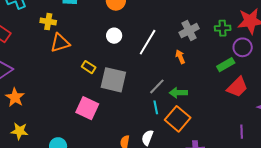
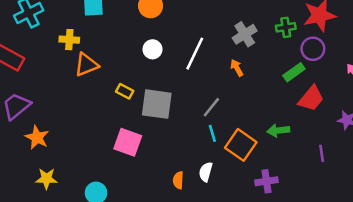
green arrow: (178, 93) -> (278, 130), moved

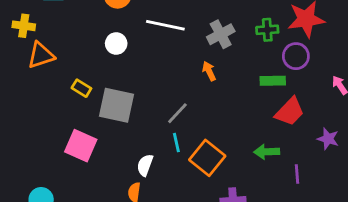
white line: (195, 54) -> (165, 25), moved, turned 72
green rectangle: (294, 72) -> (273, 81), turned 30
green arrow: (278, 130) -> (267, 152), moved
white semicircle: (206, 172) -> (145, 165), moved

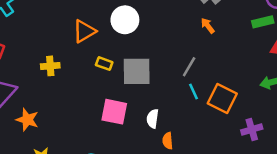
yellow cross: (24, 26) -> (50, 66), moved
white circle: (116, 43) -> (125, 20), size x1.5
orange triangle: (41, 55) -> (84, 31), moved
white semicircle: (145, 165) -> (153, 119), moved

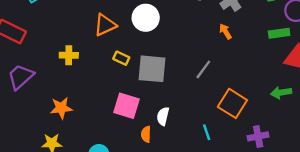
cyan line: (194, 91) -> (207, 132), moved
orange star: (27, 120) -> (61, 108), moved, turned -30
orange semicircle: (168, 141) -> (146, 134), moved

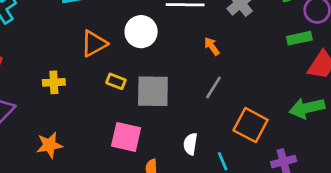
orange arrow: (225, 31) -> (212, 46), moved
green arrow: (281, 93) -> (307, 108), size x1.4
white semicircle: (163, 116) -> (190, 144), moved

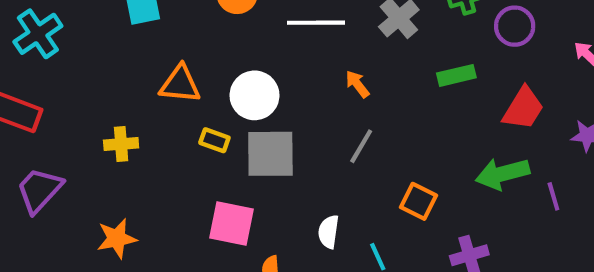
white circle: (141, 32) -> (255, 95), moved
green rectangle: (299, 38) -> (456, 75), moved
orange triangle: (94, 44) -> (180, 84), turned 36
orange square: (251, 125) -> (418, 201), size x0.7

